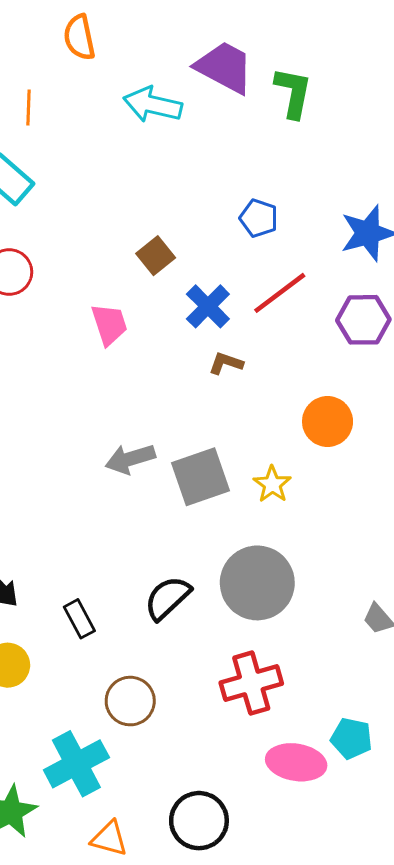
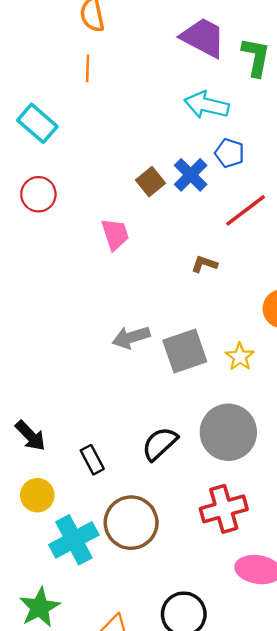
cyan arrow: (153, 105) -> (207, 105), moved
orange line: (29, 108) -> (88, 68), moved
blue cross: (208, 306) -> (191, 175), moved
brown circle: (130, 701) -> (131, 523), size x1.4
cyan cross: (76, 764) -> (74, 540), moved

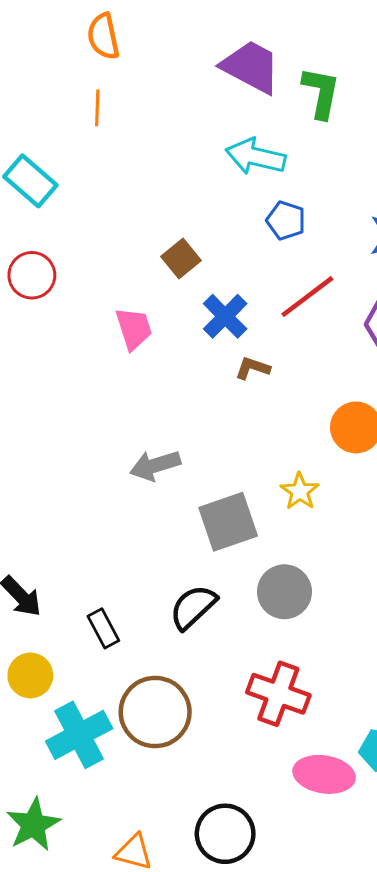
blue cross: (191, 175) -> (225, 316), moved
gray square: (185, 351) -> (228, 522), moved
gray circle: (228, 432) -> (284, 592), size x0.7
red cross: (224, 509) -> (278, 694), turned 36

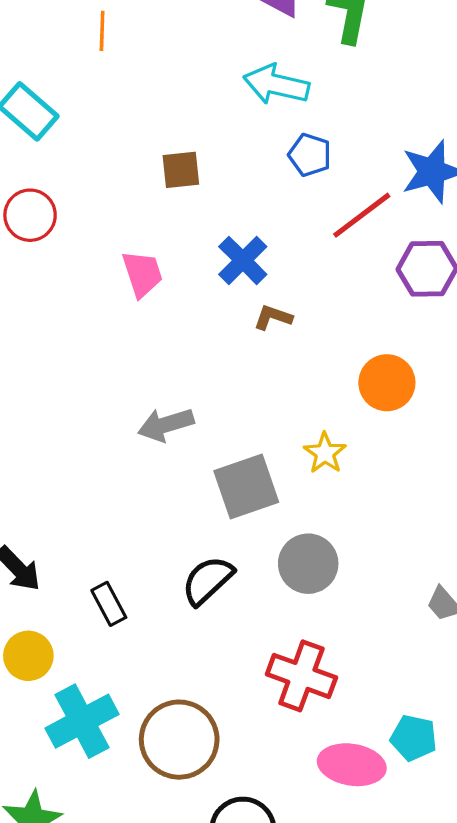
brown square: (181, 259) -> (181, 170), moved, turned 33
red line: (307, 297) -> (362, 215), moved
brown circle: (155, 712) -> (179, 740), moved

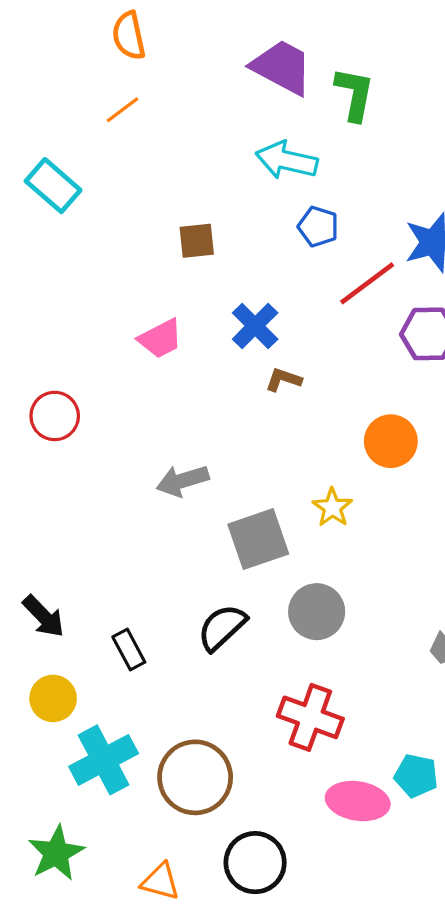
orange line: (102, 31) -> (123, 110), turned 51
red circle: (30, 215) -> (55, 416), moved
pink trapezoid: (142, 274) -> (160, 339), turned 81

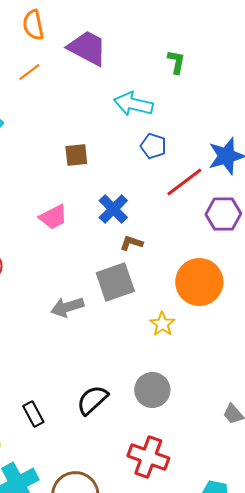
purple trapezoid: (282, 67) -> (87, 48), moved
green L-shape: (355, 94) -> (176, 62), size x0.7
orange circle: (391, 441) -> (199, 282), size x1.4
gray square: (258, 539) -> (115, 282), moved

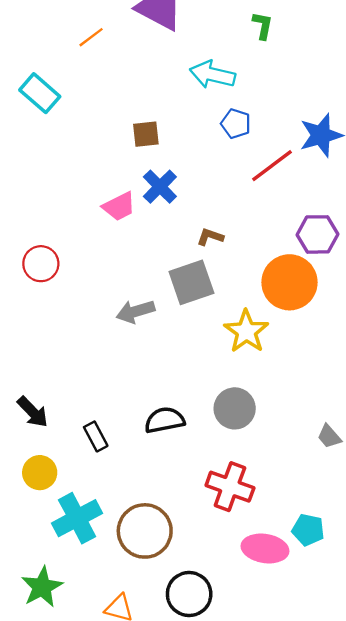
blue cross: (113, 209) -> (160, 187), moved
purple hexagon: (223, 214) -> (318, 234), moved
yellow star: (162, 324) -> (246, 331), size x1.5
black semicircle: (92, 400) -> (165, 420), turned 32

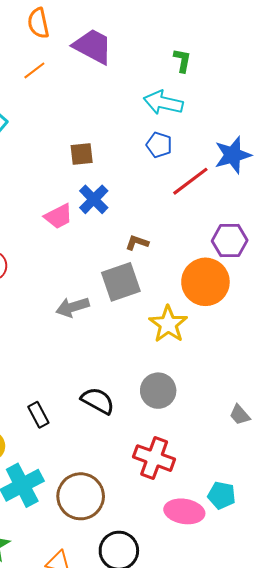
cyan arrow: (212, 75) -> (163, 103), moved
black semicircle: (165, 420) -> (98, 401), turned 40

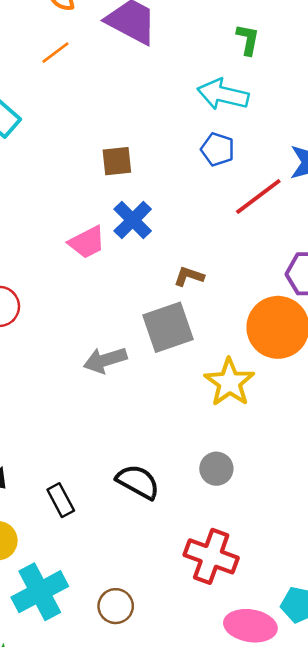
gray circle: (158, 391) -> (216, 469), size x0.7
brown circle: (81, 496) -> (116, 606), size x0.6

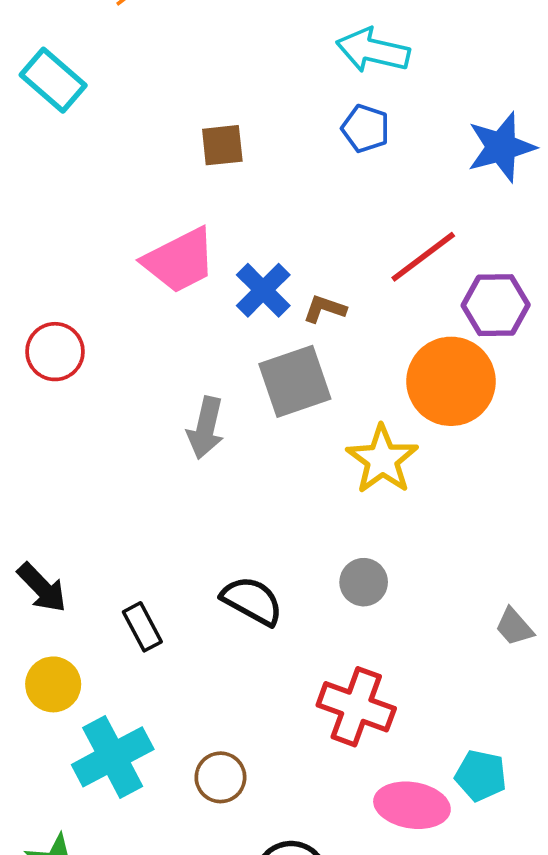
red line: (258, 197) -> (423, 257), moved
blue cross: (133, 220) -> (263, 290), moved
pink trapezoid: (87, 242) -> (180, 260), size x1.4
gray arrow: (105, 360) -> (206, 428), turned -60

